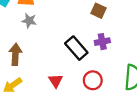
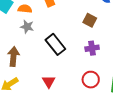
black rectangle: (76, 48) -> (55, 44), moved
red circle: (93, 80) -> (91, 80), moved

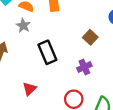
purple cross: (92, 48) -> (84, 67), turned -32

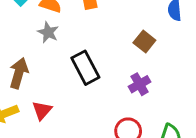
red triangle: (29, 89) -> (42, 110), moved

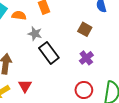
gray star: (48, 32) -> (35, 34), moved

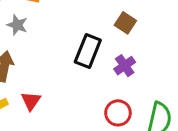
gray star: (35, 34) -> (17, 25), moved
black rectangle: (49, 53) -> (88, 51), moved, turned 55

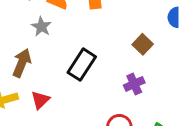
black rectangle: (88, 51) -> (82, 65), moved

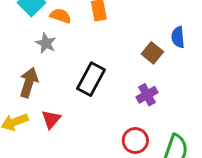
blue semicircle: (174, 17) -> (178, 37), moved

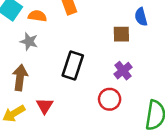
brown square: (152, 53) -> (121, 34), turned -30
red circle: (135, 141) -> (110, 99), moved

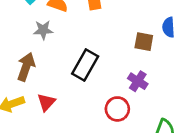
gray star: (29, 42) -> (43, 30), turned -30
purple cross: (123, 71) -> (138, 81), turned -30

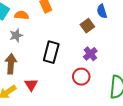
brown square: (144, 42) -> (87, 26), turned -32
purple cross: (138, 81) -> (90, 54), turned 32

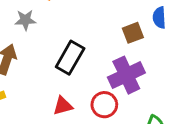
purple cross: (90, 54) -> (126, 75), size x1.6
red triangle: (31, 85) -> (63, 106), moved, turned 32

